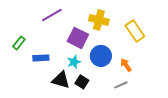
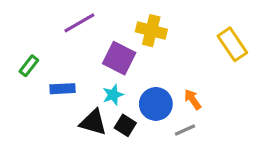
yellow rectangle: (135, 31) -> (232, 44), moved
blue circle: (101, 56) -> (156, 104), moved

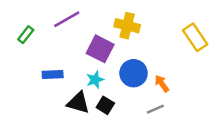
green rectangle: (29, 66) -> (26, 35), moved
blue circle: (156, 104) -> (134, 73), moved

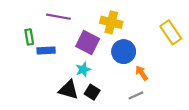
purple line: (67, 19) -> (58, 17), turned 40
green rectangle: (26, 35) -> (29, 37), moved, turned -48
blue circle: (134, 73) -> (124, 52), moved
blue rectangle: (53, 74) -> (46, 50), moved

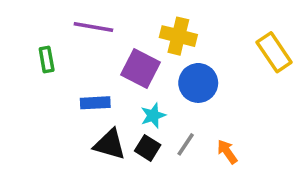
blue rectangle: (46, 50) -> (95, 103), moved
cyan star: (83, 70) -> (153, 115), moved
orange arrow: (142, 73) -> (227, 152), moved
gray line: (136, 95) -> (186, 144), moved, turned -32

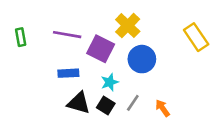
purple line: (93, 27) -> (67, 35), moved
yellow cross: (178, 36) -> (128, 26), turned 30
green rectangle: (47, 59) -> (21, 37), moved

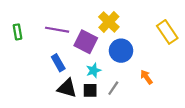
blue rectangle: (68, 73) -> (58, 63), turned 63
black square: (106, 105) -> (90, 90), turned -32
orange arrow: (163, 108) -> (146, 77), moved

